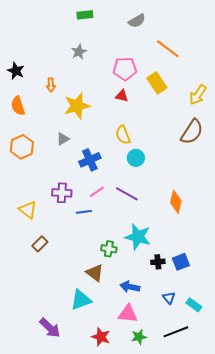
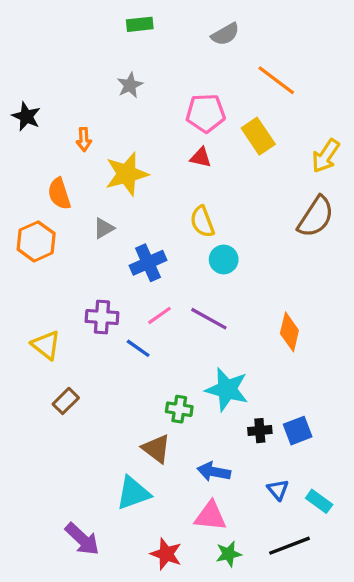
orange semicircle: (18, 106) -> (59, 194), moved
blue line: (84, 212) -> (138, 348), turned 42

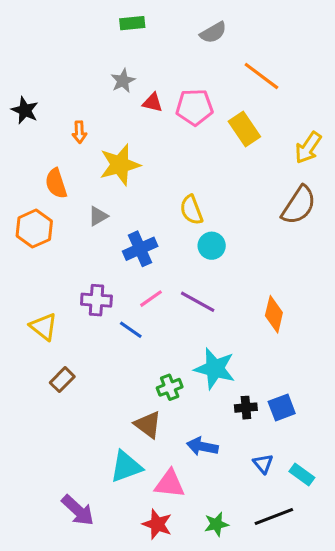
red triangle: (201, 158) -> (153, 103), moved
green cross: (179, 409) -> (170, 387), turned -30
pink triangle: (211, 516) -> (170, 484), moved

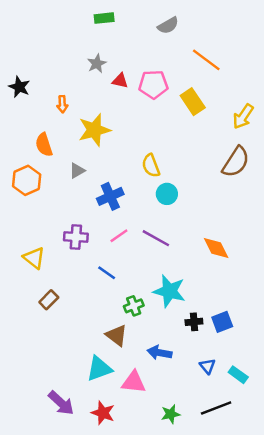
orange diamond: (274, 314) -> (216, 248), turned -40
blue line: (131, 330) -> (107, 273), moved
red star: (157, 524) -> (103, 413), moved

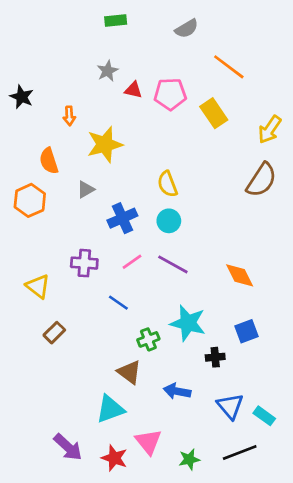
cyan circle: (167, 194) -> (169, 221), moved
blue square: (222, 322) -> (247, 331), moved
blue triangle: (207, 366) -> (230, 406), size x1.5
pink triangle: (134, 382) -> (148, 442), moved, turned 45

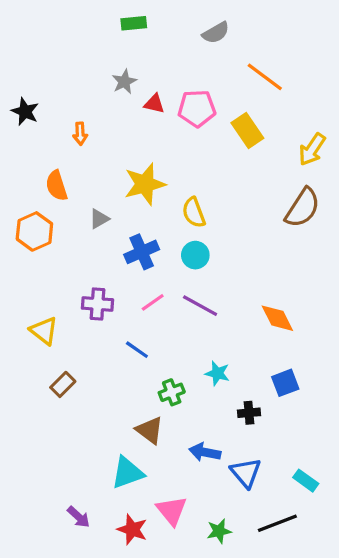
yellow star: (105, 144) -> (145, 184), moved
cyan star: (188, 323) -> (217, 373), size x0.6
blue triangle: (230, 406) -> (246, 473), moved
purple arrow: (68, 447) -> (79, 517), size x0.7

